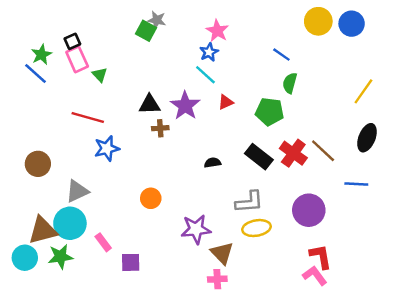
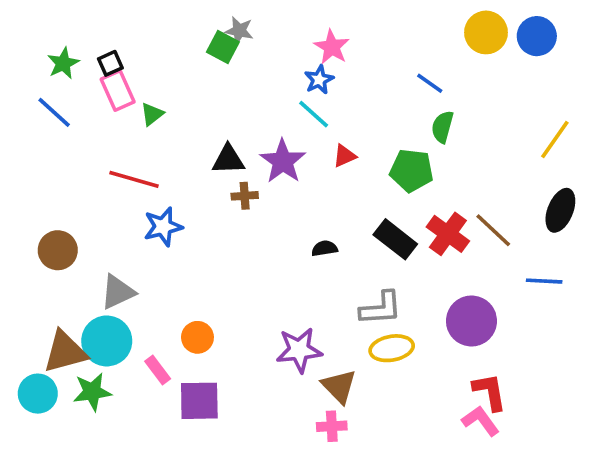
green star: (41, 55) -> (63, 63), moved
green triangle: (100, 75) -> (152, 114), turned 35
orange circle: (151, 198) -> (197, 337), moved
purple square: (131, 262) -> (199, 401), size x1.4

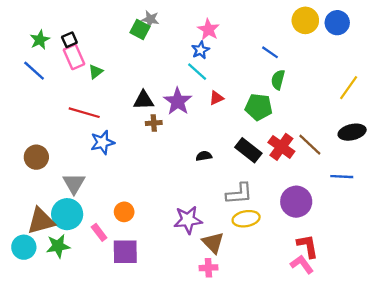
black ellipse: (560, 210) -> (352, 132), turned 55
gray triangle: (118, 292) -> (74, 183), turned -35

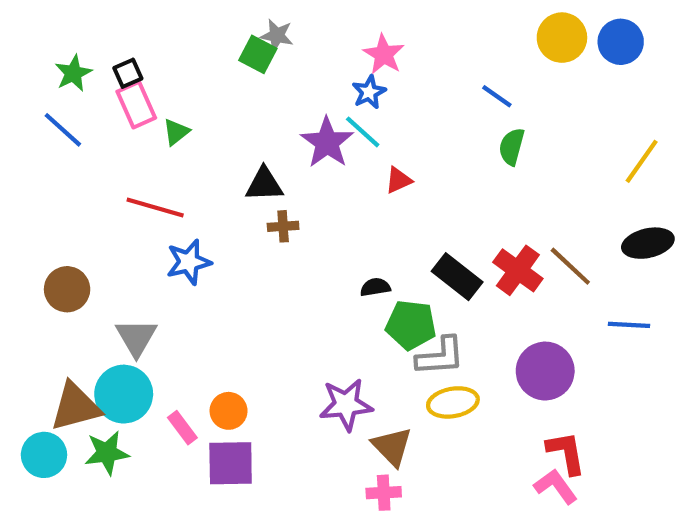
purple star: (178, 101) -> (327, 142), moved
green pentagon: (259, 107) -> (411, 325), moved
orange circle: (124, 212) -> (229, 411), moved

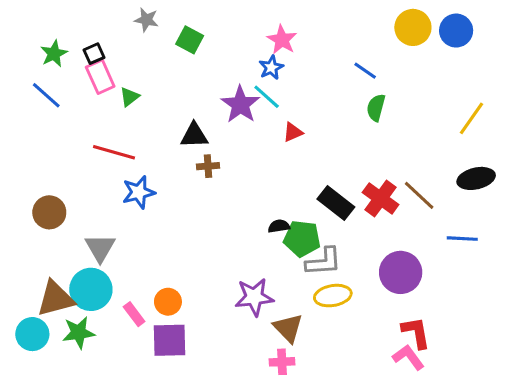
gray star: (277, 35) -> (146, 20), moved
black semicircle: (375, 287) -> (279, 226), moved

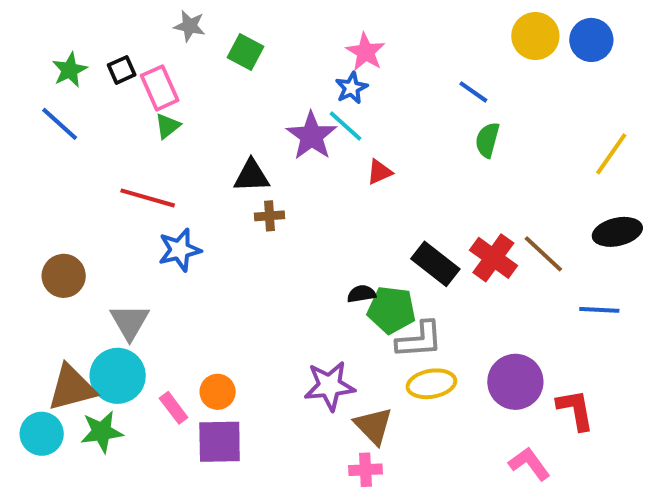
pink rectangle: (100, 77) -> (160, 88), moved
purple circle: (401, 272) -> (515, 382), moved
red L-shape: (416, 333) -> (575, 410), moved

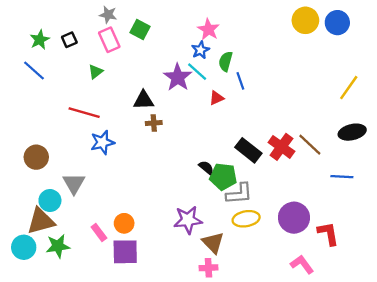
pink rectangle: (160, 88) -> (109, 40), moved
blue line: (473, 92) -> (240, 81), moved, turned 36
green semicircle: (487, 140) -> (226, 61), moved
black semicircle: (361, 294) -> (206, 167), turned 49
cyan circle: (118, 376) -> (50, 201), moved, size x0.7

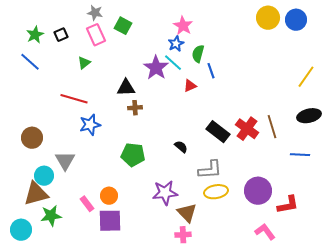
brown line: (310, 145) -> (272, 127), turned 30
green pentagon: (223, 177) -> (133, 155), moved
red L-shape: (328, 234) -> (288, 205), turned 90
cyan circle: (24, 247) -> (21, 230), moved

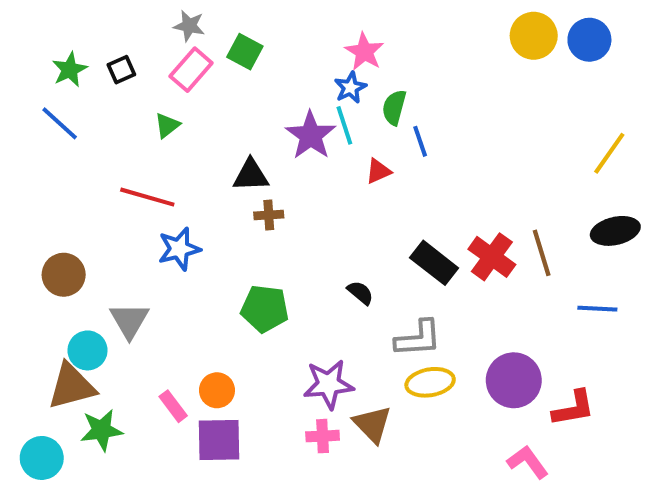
pink rectangle: (96, 35) -> (191, 70), turned 65
cyan line: (173, 63) -> (344, 125), turned 30
pink cross: (183, 235) -> (323, 436), moved

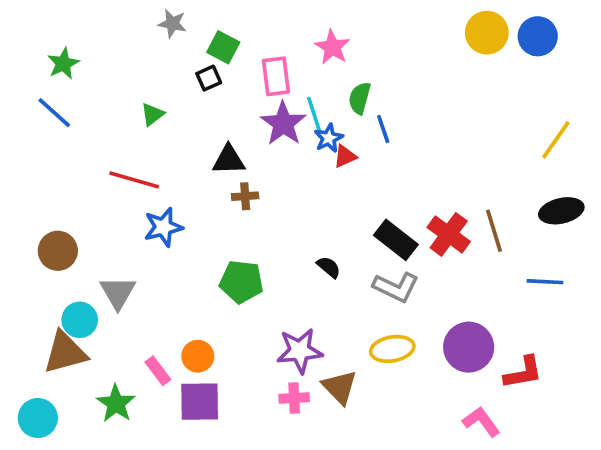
black square: (121, 70) -> (209, 78), moved
pink rectangle: (191, 70) -> (276, 76), moved, turned -48
blue star: (350, 88) -> (329, 138), moved
gray L-shape: (418, 338) -> (396, 287), moved, turned 30
green star: (101, 430) -> (116, 403), moved, turned -30

